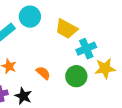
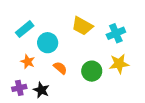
cyan circle: (30, 17) -> (48, 43), moved
cyan cross: (86, 49) -> (116, 33), moved

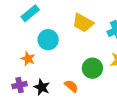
cyan rectangle: (25, 29) -> (30, 13), moved
orange semicircle: (60, 68) -> (71, 86), moved

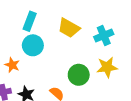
cyan rectangle: (30, 13) -> (30, 21), moved, turned -30

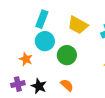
green circle: (79, 75) -> (67, 55), moved

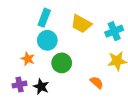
green circle: (67, 55) -> (62, 63), moved
orange semicircle: (67, 85) -> (97, 82), moved

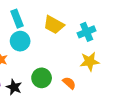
cyan rectangle: (44, 18) -> (17, 19), turned -42
green circle: (62, 63) -> (42, 78), moved

